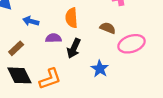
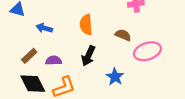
purple semicircle: (53, 38) -> (54, 61), moved

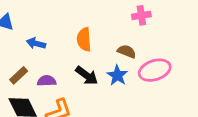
black arrow: (88, 56) -> (87, 75), turned -78
blue star: (115, 77) -> (117, 75), moved

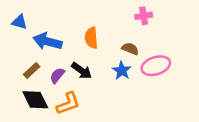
blue arrow: (36, 43) -> (47, 41), size x1.6
black arrow: (87, 75) -> (82, 71), moved
purple semicircle: (47, 81) -> (57, 75), turned -49

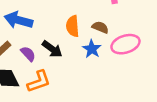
orange semicircle: (91, 38) -> (73, 26), moved
purple semicircle: (57, 75) -> (28, 54), turned 98

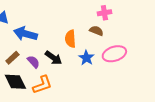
brown semicircle: (100, 27) -> (96, 31), moved

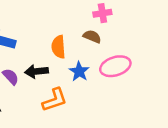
black arrow: (53, 58) -> (36, 71), turned 138
orange L-shape: (42, 85) -> (55, 100), moved

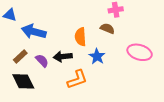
pink ellipse: (115, 66) -> (140, 52), moved, turned 35

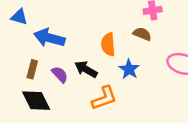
brown rectangle: (20, 56) -> (32, 69), turned -32
black arrow: (63, 56) -> (86, 69), turned 36

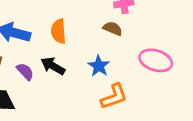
orange semicircle: (108, 44) -> (58, 31), moved
orange L-shape: (104, 98) -> (114, 97), moved

